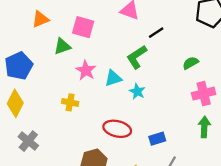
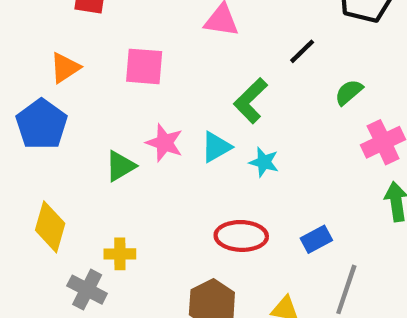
black line: (156, 33) -> (302, 51), moved
green triangle: (62, 46) -> (120, 166), moved
blue pentagon: (19, 66) -> (42, 124), moved
yellow cross: (70, 102) -> (120, 254), moved

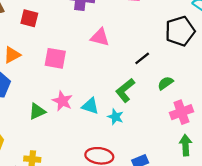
green L-shape: (251, 101) -> (125, 90), moved
cyan triangle: (216, 147) -> (90, 106), turned 42

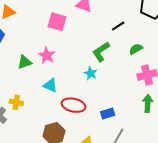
pink square: (55, 58) -> (57, 22), moved
cyan triangle: (90, 106) -> (50, 85), moved

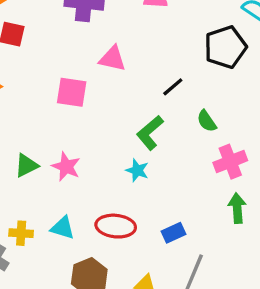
green semicircle: (136, 49) -> (207, 121), turned -88
pink star: (47, 55) -> (66, 167), moved
cyan triangle: (50, 85) -> (63, 228), moved

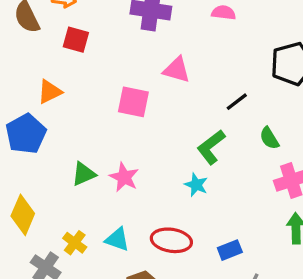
yellow cross: (21, 233) -> (75, 243), turned 30

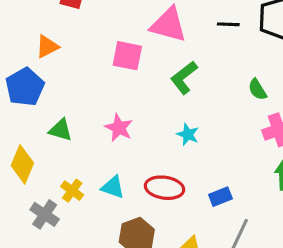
pink triangle: (177, 70) -> (168, 25), size x1.4
black line: (237, 102) -> (228, 24), moved, turned 40
green L-shape: (211, 147) -> (184, 78), moved
green triangle: (84, 174) -> (60, 130), moved, turned 40

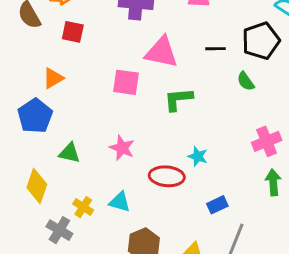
green L-shape: (184, 78) -> (178, 99), turned 36
green semicircle: (257, 89) -> (246, 81), moved
cyan star: (188, 134) -> (198, 156), moved
red ellipse: (165, 188) -> (167, 176), moved

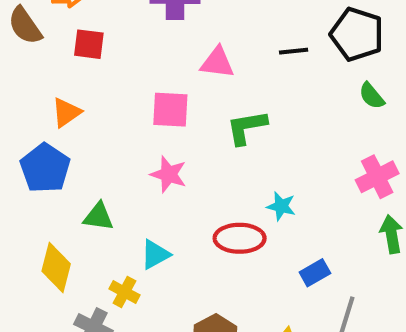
black pentagon: (261, 41) -> (357, 34), turned -30
pink triangle: (161, 52) -> (217, 63), size x0.7
green semicircle: (246, 81) -> (372, 96), moved
pink star: (122, 148) -> (169, 174), moved
cyan triangle: (120, 202) -> (155, 254), moved, turned -40

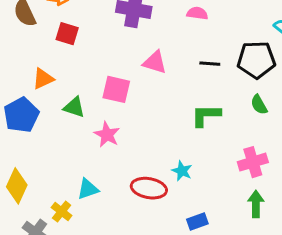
black pentagon: (357, 34) -> (256, 60), turned -30
green L-shape: (247, 127) -> (206, 115), moved
green triangle: (98, 217) -> (74, 107), moved

